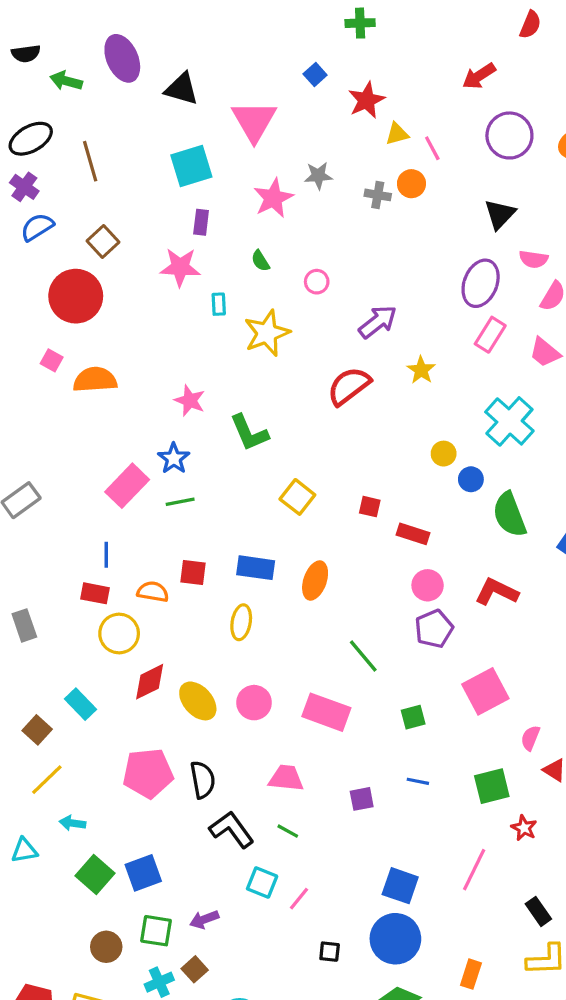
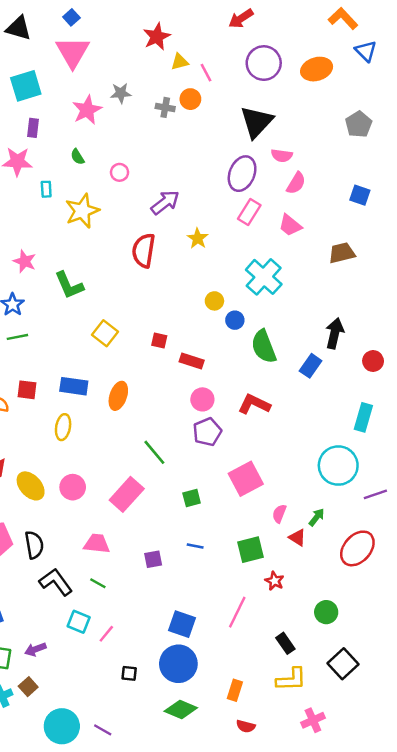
blue square: (315, 74) -> (71, 17), moved
black triangle: (500, 214) -> (256, 122), size x1.4
red semicircle: (349, 386) -> (144, 250), turned -44
pink rectangle: (326, 712) -> (127, 494), turned -68

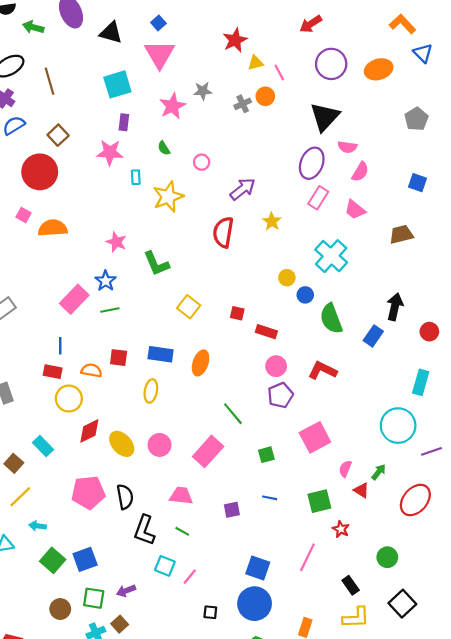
gray cross: (165, 107) -> (243, 104), turned -35
black L-shape: (56, 582) -> (144, 530), turned -124

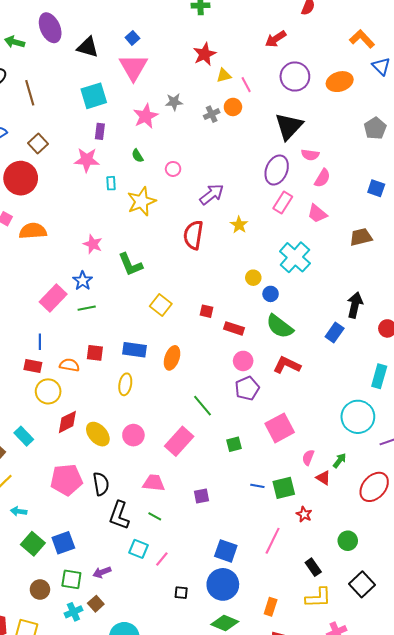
green semicircle: (331, 319) -> (280, 326), moved, turned -32
blue line: (270, 498) -> (257, 486), moved

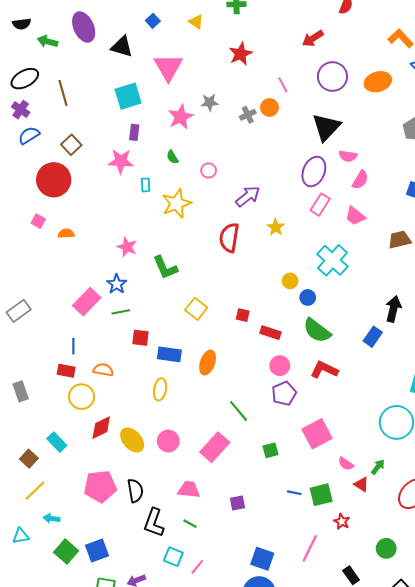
blue square: (132, 38) -> (153, 21), moved
yellow triangle: (224, 76) -> (196, 22), moved, turned 49
orange semicircle: (33, 231) -> (66, 233), size x0.6
red square: (95, 353) -> (140, 338), moved
pink semicircle: (308, 457) -> (346, 464), turned -77

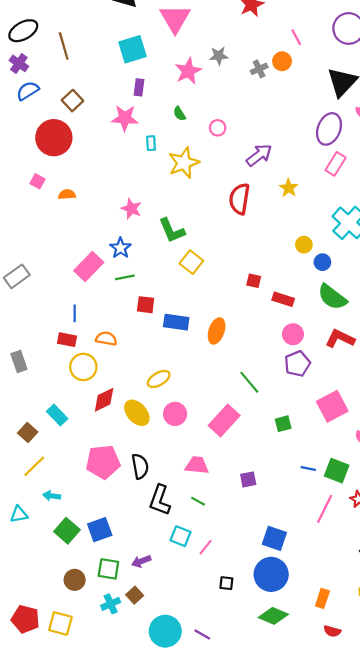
yellow square: (196, 309) -> (191, 262), moved
yellow ellipse: (160, 389) -> (159, 379), moved, turned 50
green square: (321, 495) -> (337, 471), turned 35
pink line: (310, 548) -> (325, 509), moved

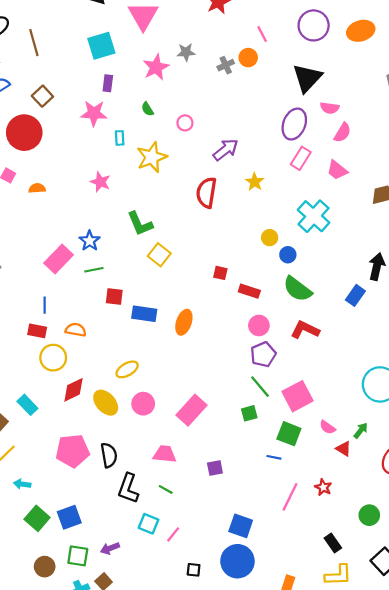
pink star: (131, 209) -> (100, 182), moved
green line: (249, 382) -> (260, 387), moved
green square: (337, 471) -> (289, 434), moved

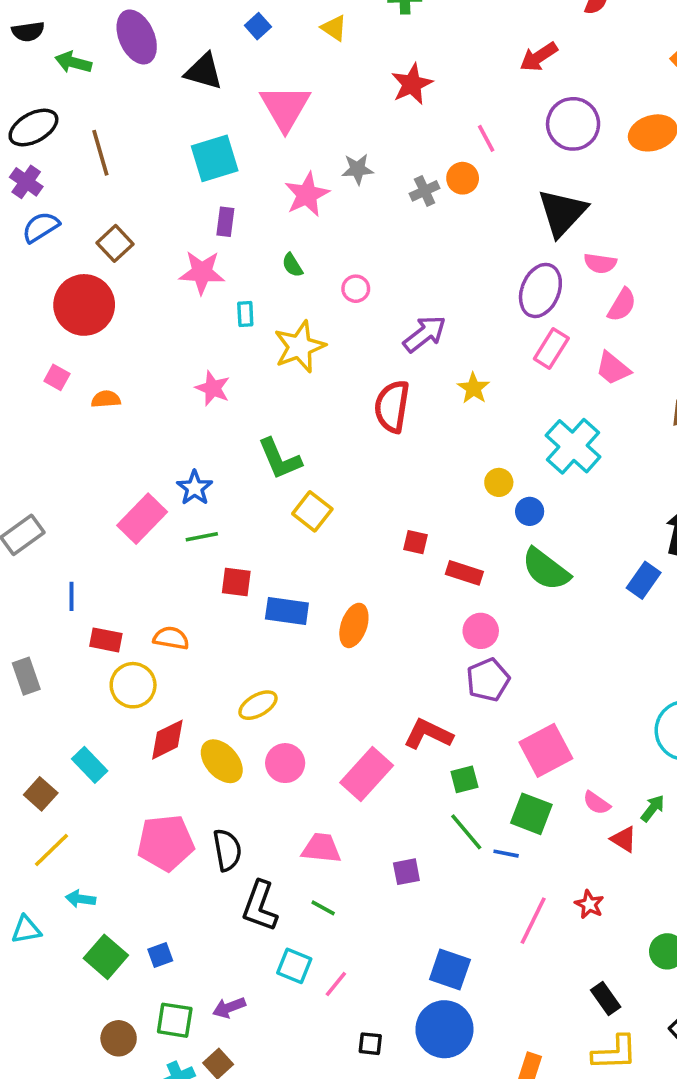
blue line: (45, 305) -> (71, 596), moved
red L-shape: (305, 330) -> (428, 734), moved
green line: (260, 387) -> (466, 832), moved
blue square: (69, 517) -> (160, 955), size x0.6

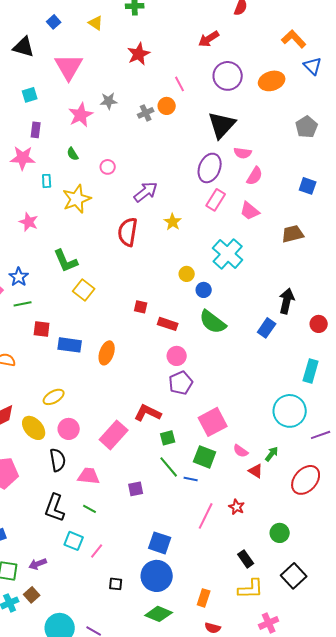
cyan square: (215, 158) -> (30, 95), size x0.6
black semicircle: (227, 850) -> (58, 460), moved

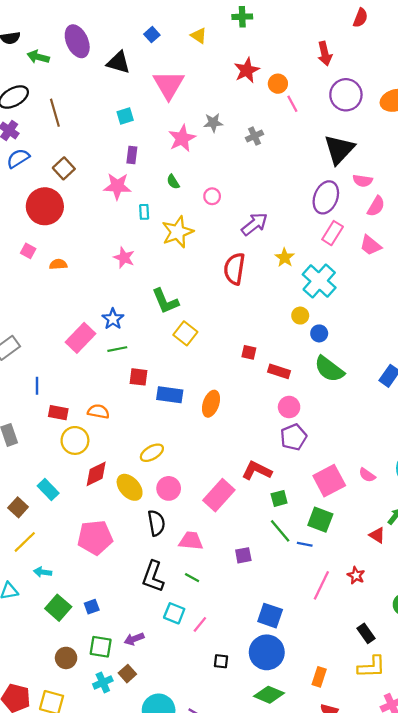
red arrow: (209, 39) -> (325, 54), turned -70
orange circle: (167, 106) -> (278, 84), moved
cyan cross: (228, 254) -> (319, 281), moved
pink semicircle: (241, 451) -> (367, 475), moved

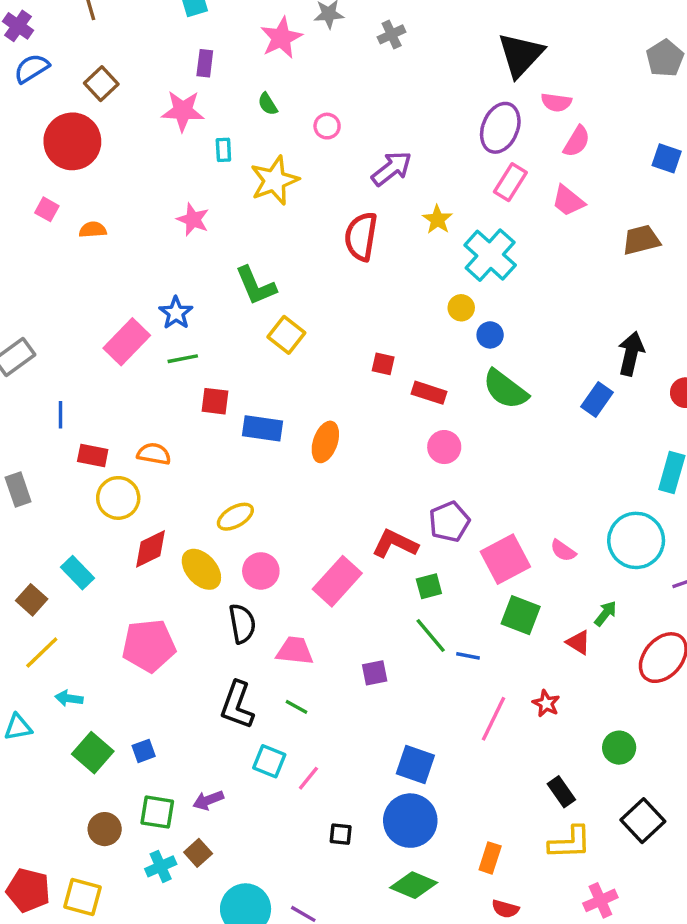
purple pentagon: (294, 437) -> (449, 522), moved
green square: (320, 520) -> (521, 615), moved

